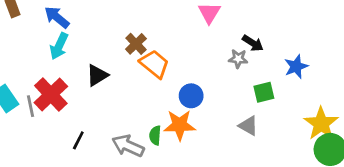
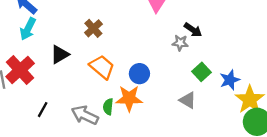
orange trapezoid: (154, 64) -> (102, 67), moved
blue star: (296, 67) -> (230, 80), moved
green square: (264, 92) -> (202, 72), turned -30

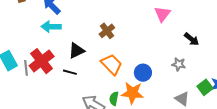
cyan arrow: (28, 29) -> (51, 27), turned 60
gray star: (180, 43) -> (179, 64), moved
green square: (202, 72) -> (205, 87), moved
black line: (43, 110) -> (70, 72), moved, turned 72

